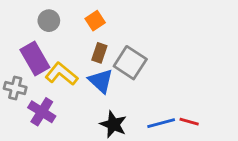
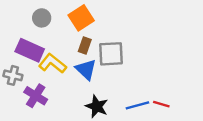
orange square: (95, 21) -> (81, 18), size x1.5
purple rectangle: (35, 59) -> (30, 50), turned -36
gray square: (130, 63) -> (111, 54), turned -36

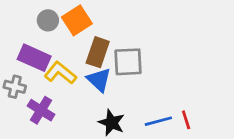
orange square: (81, 18) -> (77, 20), moved
brown rectangle: (85, 45) -> (98, 52), size x1.5
red line: (161, 104) -> (186, 120), turned 56

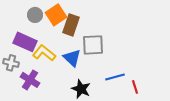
brown rectangle: (98, 52) -> (71, 25), moved
blue line: (158, 121) -> (115, 77), moved

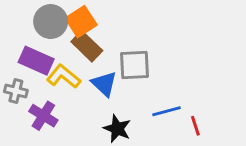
gray circle: (35, 15) -> (51, 22), size x1.5
brown rectangle: (71, 25) -> (87, 46), moved, turned -65

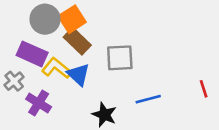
blue triangle: (104, 84) -> (79, 75), moved
gray cross: (16, 91) -> (14, 81), turned 36
red line: (195, 126) -> (204, 89), moved

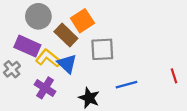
orange square: (72, 19) -> (82, 21), moved
purple cross: (39, 103) -> (45, 88), moved

